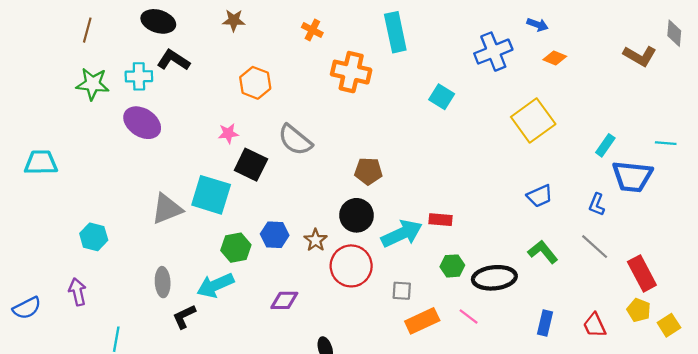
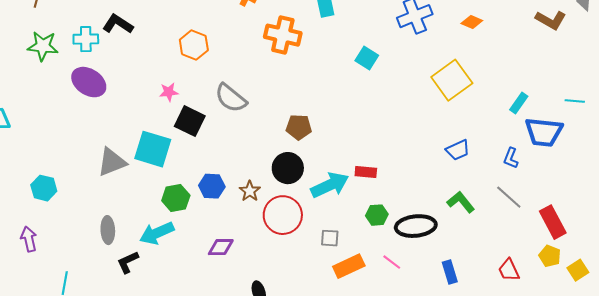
blue rectangle: (545, 323) -> (450, 272), moved, turned -30

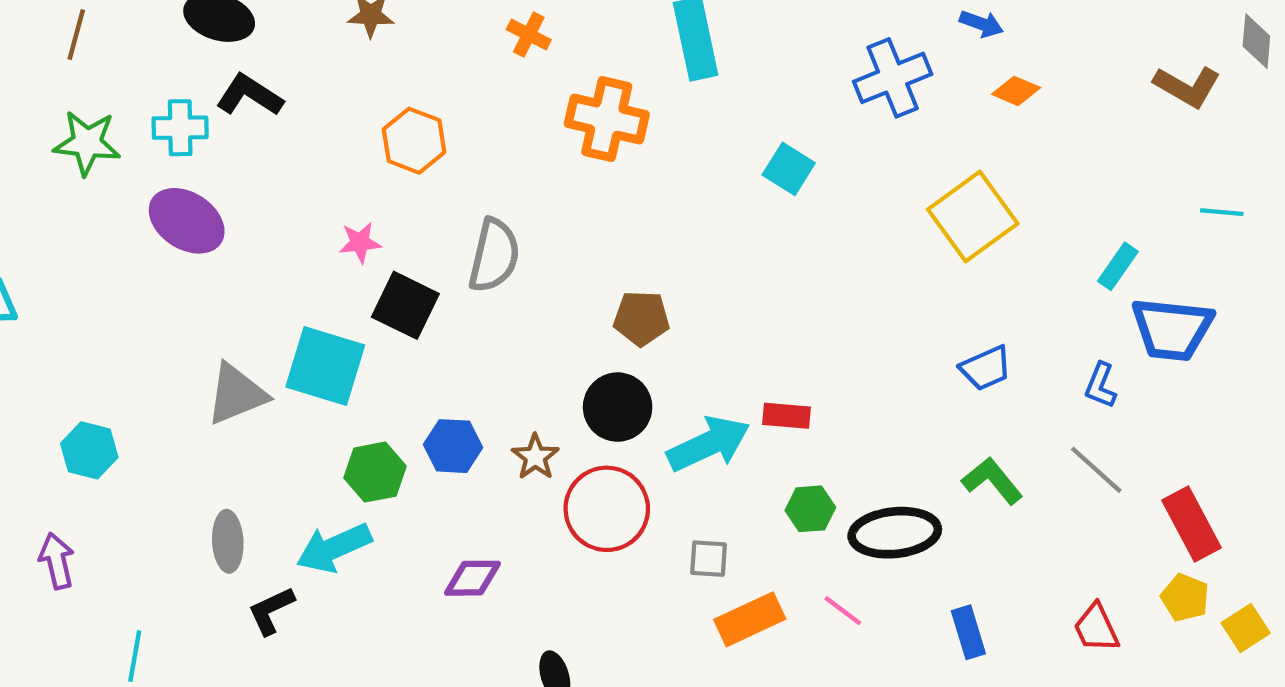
gray semicircle: (231, 98) -> (494, 255), turned -116
cyan line: (575, 101) -> (1222, 212), moved

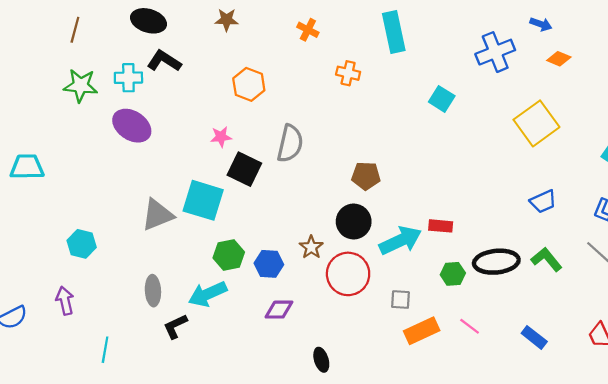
orange cross: (607, 119) -> (348, 73), size x0.6
blue hexagon: (453, 446) -> (269, 264), moved
black ellipse: (895, 533) -> (496, 262), moved
blue rectangle: (968, 632) -> (534, 337), turned -35

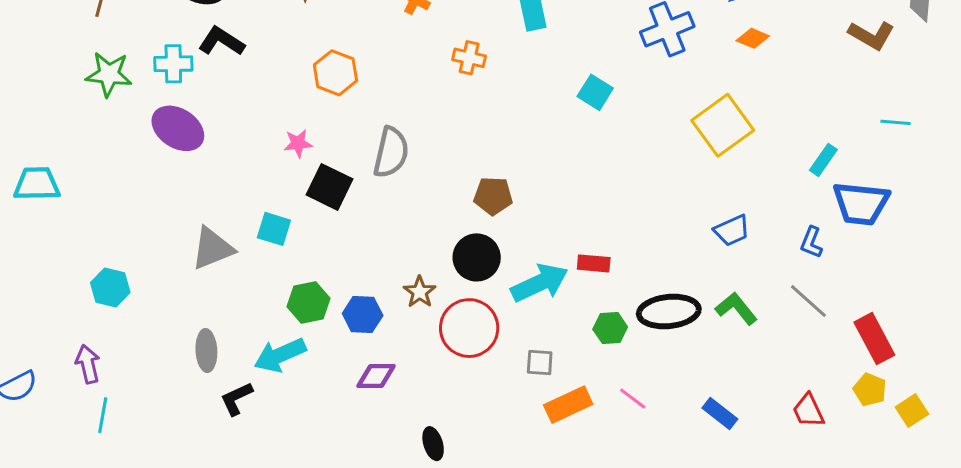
cyan square: (203, 200) -> (274, 229), size x0.6
cyan line: (105, 350) -> (103, 415), moved

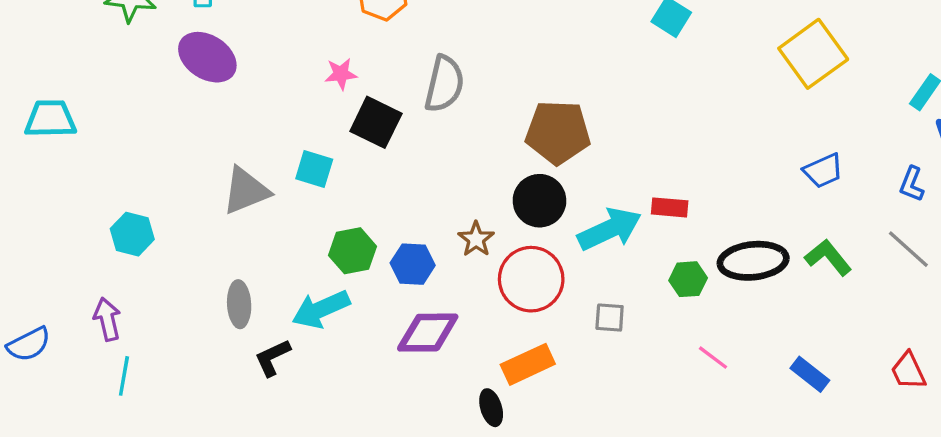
brown pentagon: (493, 196) -> (558, 132), size x1.5
purple diamond: (376, 376) -> (428, 333), size x1.4
orange rectangle: (568, 405) -> (528, 364), moved

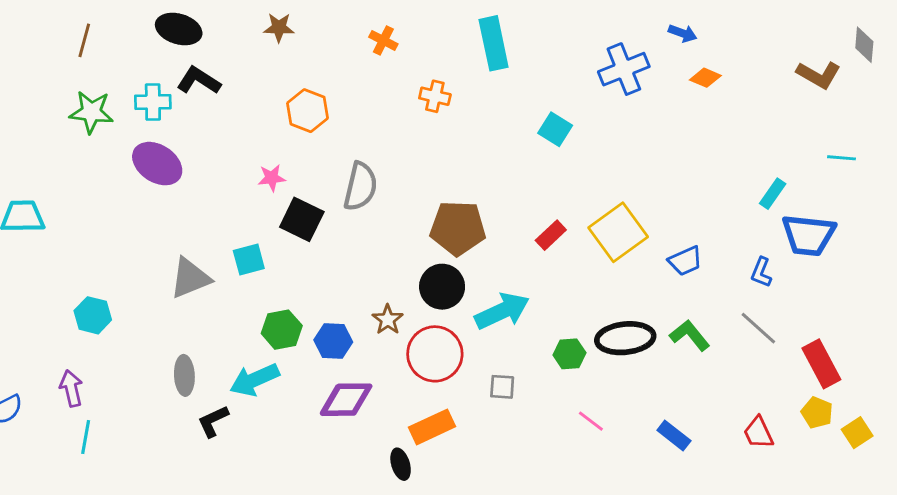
yellow square: (813, 54) -> (618, 232), moved
cyan square: (314, 169) -> (249, 259), turned -32
red rectangle: (670, 207) -> (551, 235), moved, turned -48

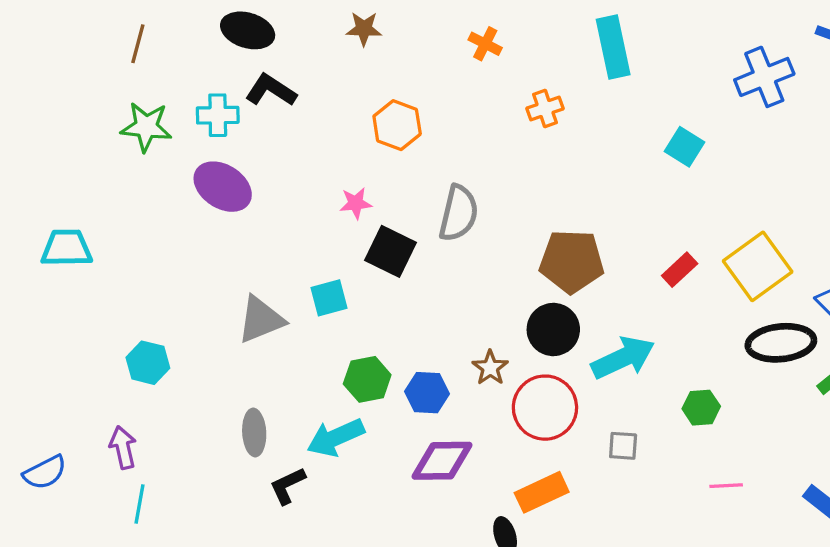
orange cross: (435, 96) -> (545, 109), turned -32
black ellipse: (625, 338) -> (781, 343), moved
pink line: (591, 421) -> (726, 486), turned -40

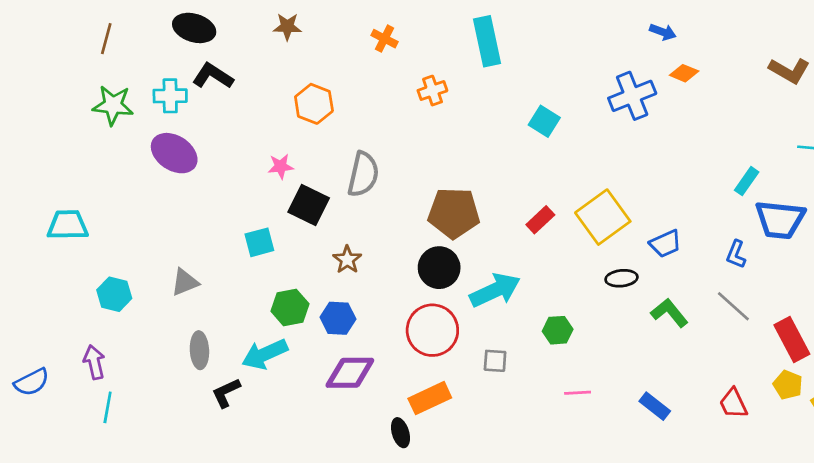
blue cross: (764, 77) -> (632, 96), moved
cyan trapezoid: (66, 248) -> (68, 225), moved
gray triangle: (261, 320) -> (185, 282), moved, size x0.7
black ellipse: (781, 343) -> (622, 278), size x0.6
brown star: (490, 368) -> (347, 260), moved

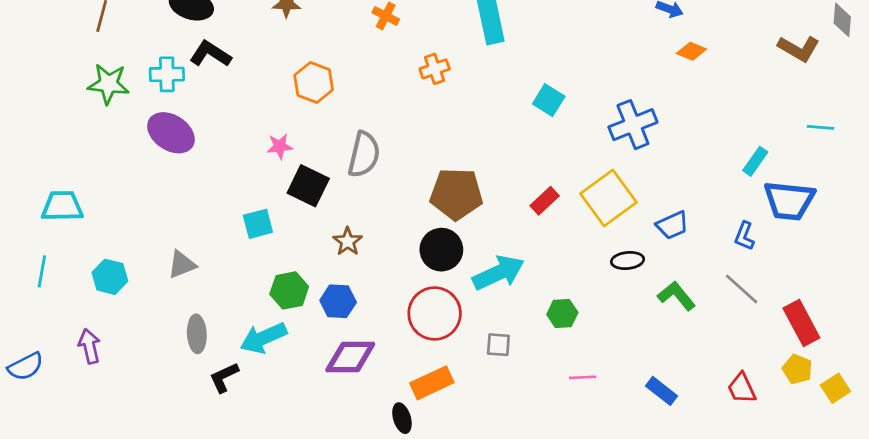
blue cross: (632, 96) -> (633, 125), moved
cyan line: (108, 407) -> (42, 271), moved

